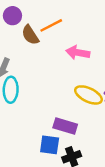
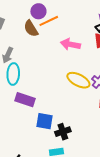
purple circle: (12, 16) -> (38, 11), moved
purple rectangle: (65, 126) -> (25, 100), moved

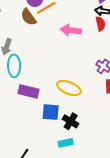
yellow ellipse: (78, 80) -> (69, 88), moved
black cross: (63, 132) -> (71, 121), turned -35

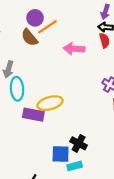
yellow ellipse: (69, 88) -> (50, 103), moved, turned -35
blue square: (51, 112) -> (61, 154), moved

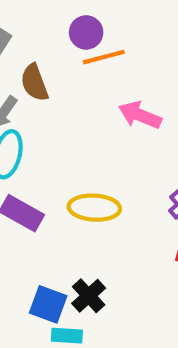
brown semicircle: (29, 37) -> (34, 83), moved
yellow ellipse: (50, 103) -> (94, 208), moved

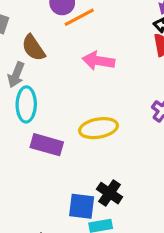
pink arrow: (140, 115) -> (98, 61), moved

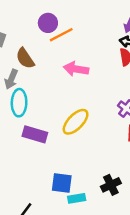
yellow ellipse: (98, 128) -> (76, 122), turned -36
black cross: (110, 193) -> (111, 185), moved, turned 30

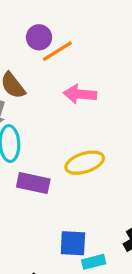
yellow ellipse: (76, 122) -> (85, 163), turned 32

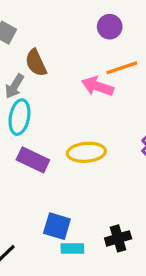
purple circle: (39, 37) -> (110, 27), moved
orange line: (57, 51) -> (122, 68), moved

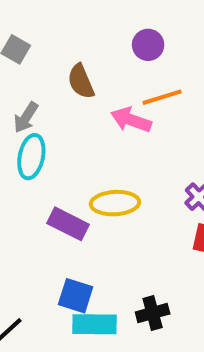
brown semicircle: (36, 63) -> (81, 81), moved
purple rectangle: (33, 160) -> (68, 224), moved
cyan rectangle: (72, 248) -> (94, 324), size x1.5

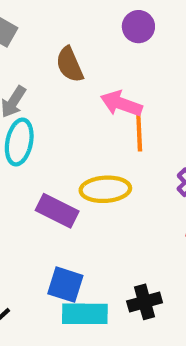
orange line: (162, 97) -> (139, 131), moved, turned -75

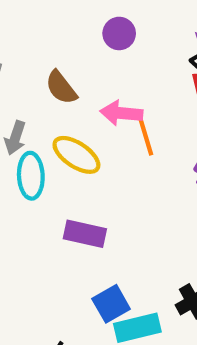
yellow ellipse: (105, 189) -> (76, 155), moved, turned 51
blue square: (65, 285) -> (111, 304), turned -33

